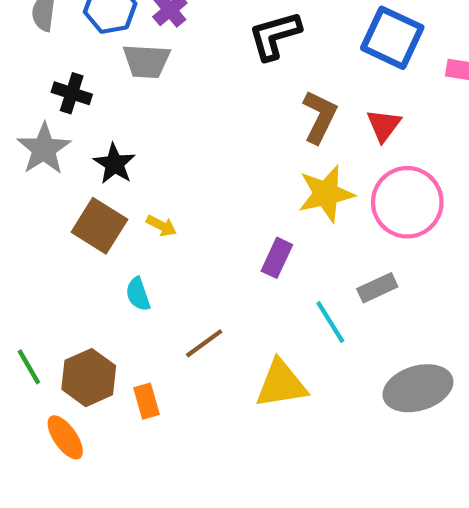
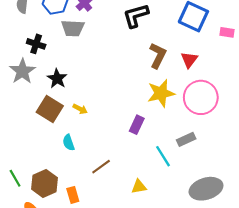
yellow triangle: (281, 384) -> (139, 187), size x0.6

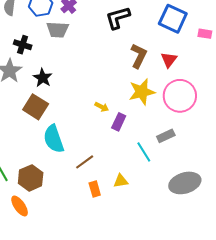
yellow arrow: (80, 109) -> (102, 107), moved
cyan semicircle: (69, 143) -> (54, 139), size x1.8
orange rectangle: (73, 195) -> (95, 189), moved

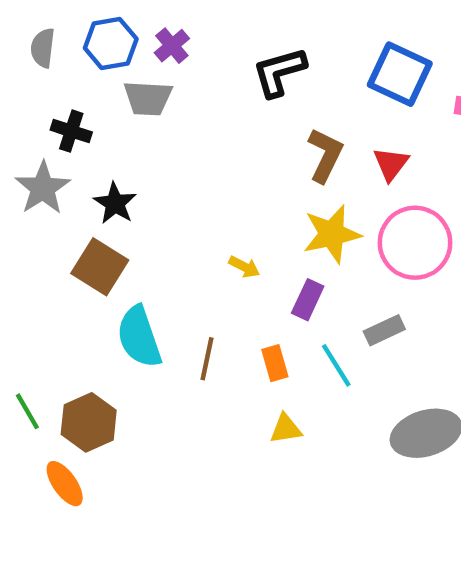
purple rectangle: (119, 122) -> (308, 300), moved
brown line: (85, 162) -> (207, 359), moved, turned -42
orange rectangle: (95, 189) -> (275, 363), moved

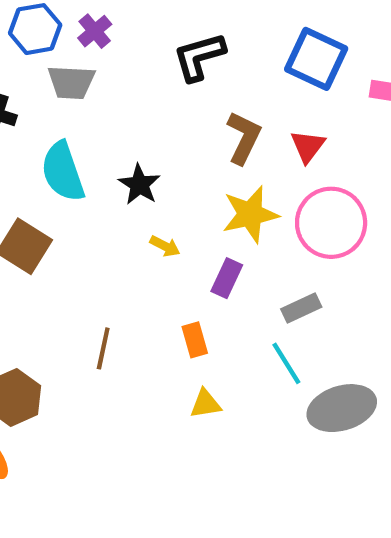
black star: (115, 203) -> (139, 184), moved
cyan semicircle: (139, 337) -> (63, 172), moved
brown line: (207, 359) -> (103, 348), moved
cyan line: (336, 365) -> (286, 363), moved

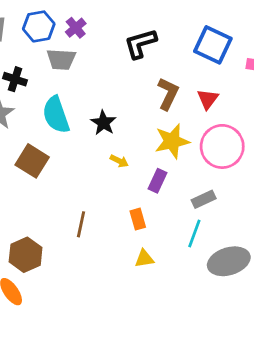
cyan line: (286, 363) -> (194, 234), turned 52

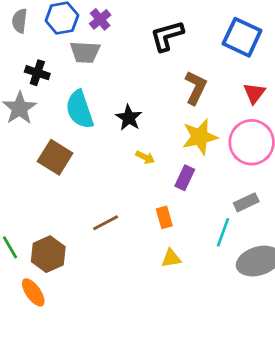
red triangle: (208, 99) -> (254, 93), moved
gray rectangle: (204, 199) -> (246, 202), moved
brown line: (81, 224) -> (106, 223), turned 50

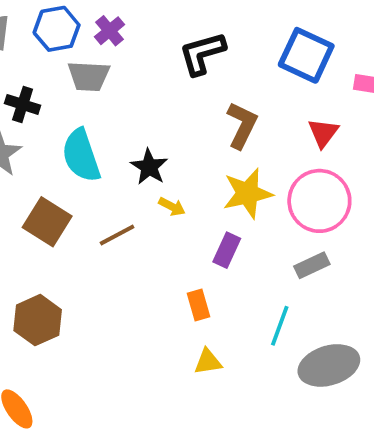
yellow arrow: (145, 157) -> (172, 207), moved
gray rectangle: (246, 202) -> (312, 265), moved
brown line: (106, 223) -> (117, 235), moved
brown hexagon: (48, 254) -> (38, 320), moved

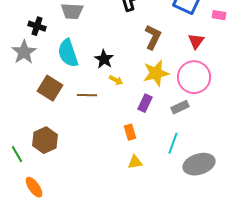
brown line: (117, 235) -> (87, 95), turned 30
gray rectangle: (312, 265) -> (180, 107), moved

